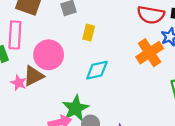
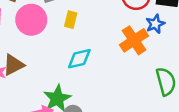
pink circle: (49, 55) -> (31, 20), moved

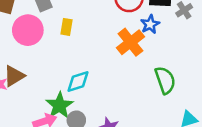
cyan diamond: (79, 59) -> (78, 82), moved

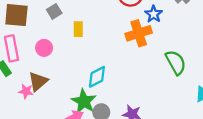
pink circle: (28, 30) -> (44, 48), moved, size x0.6
orange cross: (131, 42) -> (139, 33), turned 30

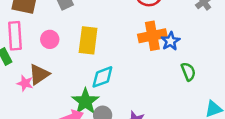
blue star: (154, 14) -> (171, 41), moved
yellow rectangle: (78, 29) -> (88, 40), moved, size x1.6
green semicircle: (176, 62) -> (188, 72), size x0.7

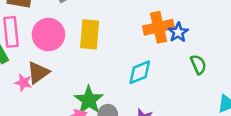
pink circle: (50, 39) -> (48, 35), size x1.6
cyan diamond: (102, 77) -> (140, 72), moved

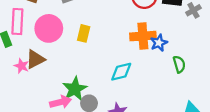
yellow rectangle: (90, 34) -> (84, 33), size x0.7
green semicircle: (198, 64) -> (179, 64), moved

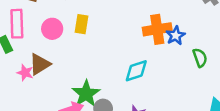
pink circle: (49, 28) -> (52, 29), size x0.7
yellow rectangle: (84, 33) -> (82, 24), moved

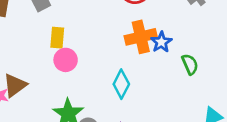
pink circle: (52, 29) -> (66, 60), moved
cyan diamond: (136, 71) -> (121, 84), turned -40

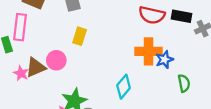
pink circle: (66, 60) -> (56, 60), moved

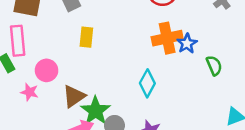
pink circle: (56, 60) -> (47, 70), moved
brown triangle: (36, 67) -> (74, 96), moved

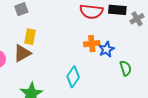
orange cross: (167, 38) -> (92, 44), size x0.7
brown triangle: (74, 96) -> (22, 53), moved

